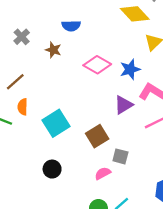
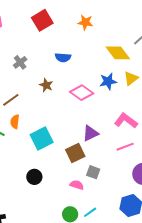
brown star: (53, 50) -> (46, 85), moved
blue star: (130, 69) -> (108, 81), moved
purple triangle: (123, 105) -> (90, 133), moved
pink semicircle: (103, 173) -> (77, 185), turned 40

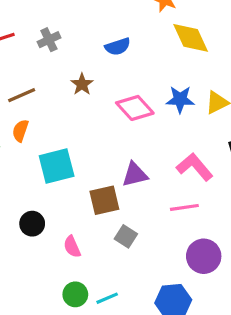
yellow diamond: (118, 53) -> (191, 38), moved
blue semicircle: (63, 57) -> (118, 47), turned -35
pink semicircle: (77, 185) -> (72, 247), moved, turned -144

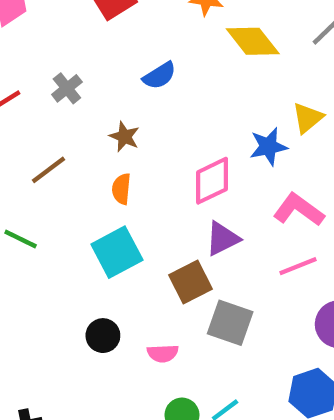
blue star: (180, 99) -> (268, 147), moved
pink diamond: (135, 108) -> (212, 181), moved, turned -60
orange semicircle: (20, 131) -> (121, 189), moved
gray square: (126, 236) -> (230, 323), size x1.5
pink semicircle: (72, 247) -> (163, 353), turned -55

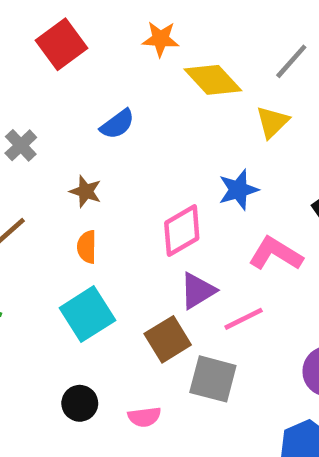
yellow triangle: (308, 118) -> (272, 122), moved
pink line: (298, 266) -> (244, 319), moved

